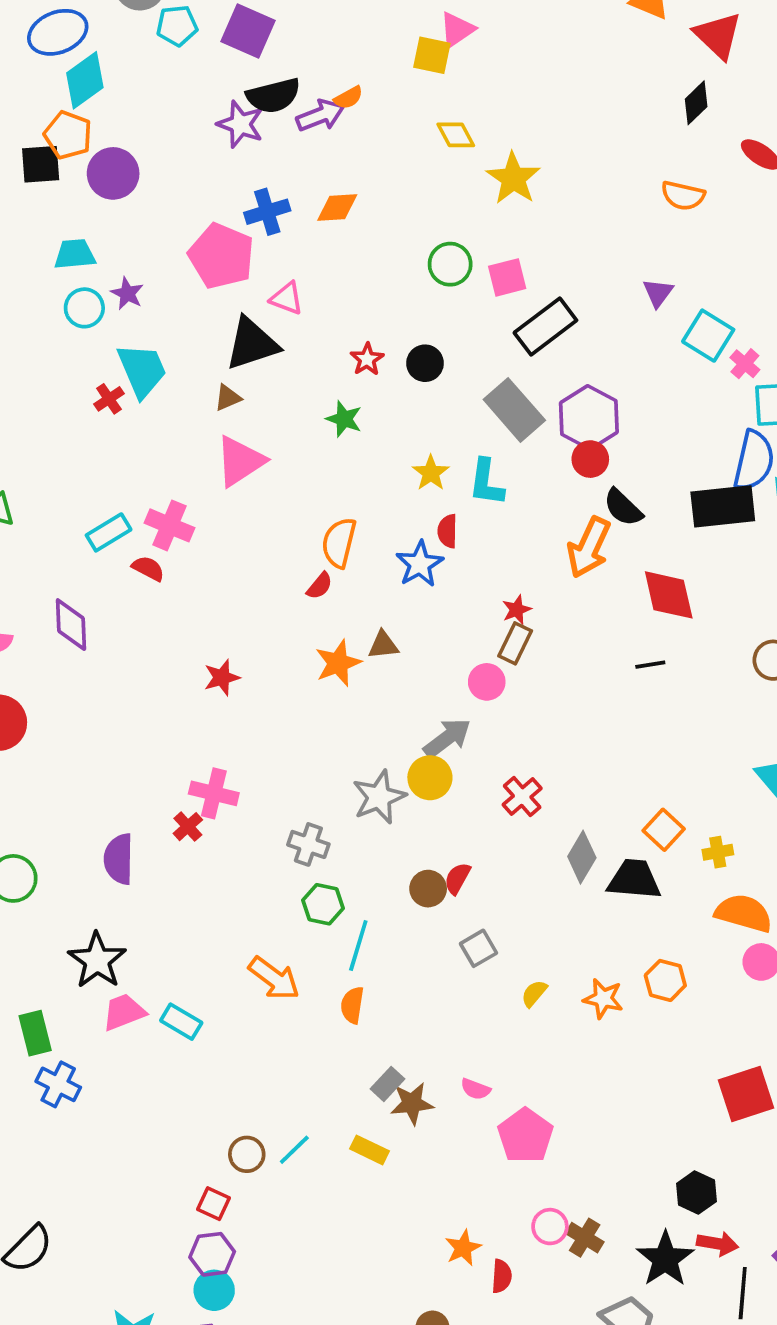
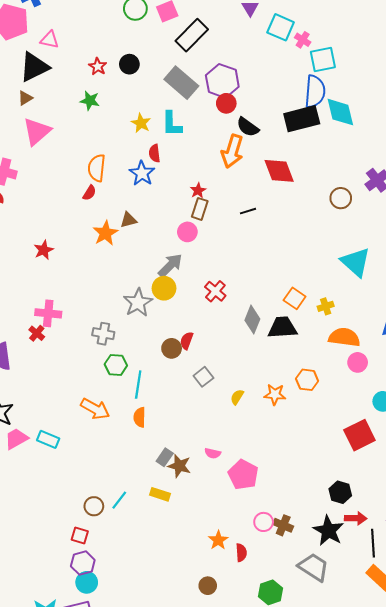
black line: (650, 665) -> (248, 211), moved
brown star: (412, 1103) -> (179, 466), turned 30

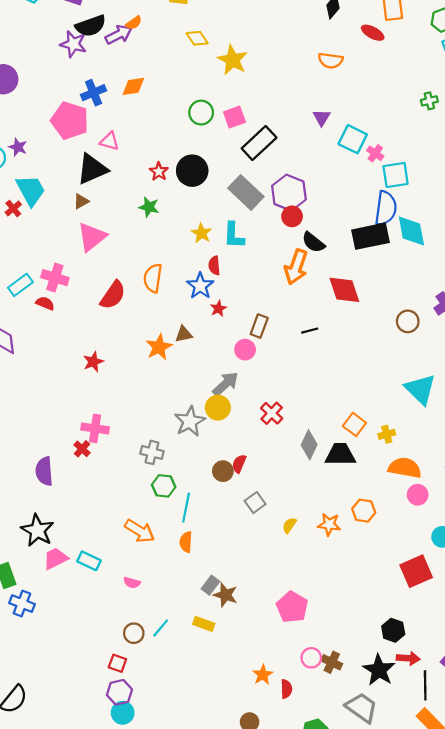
black circle: (129, 64) -> (192, 171), size x1.5
red star: (198, 191) -> (218, 309), moved
red semicircle: (89, 193) -> (113, 295), moved, size x1.8
pink semicircle: (213, 453) -> (132, 583), moved

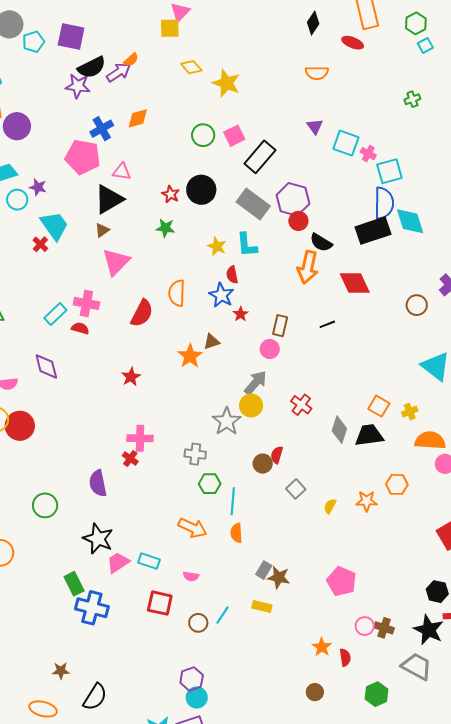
blue cross: (22, 604) -> (92, 608), size x1.4
red square: (117, 663) -> (160, 603), moved, size x1.5

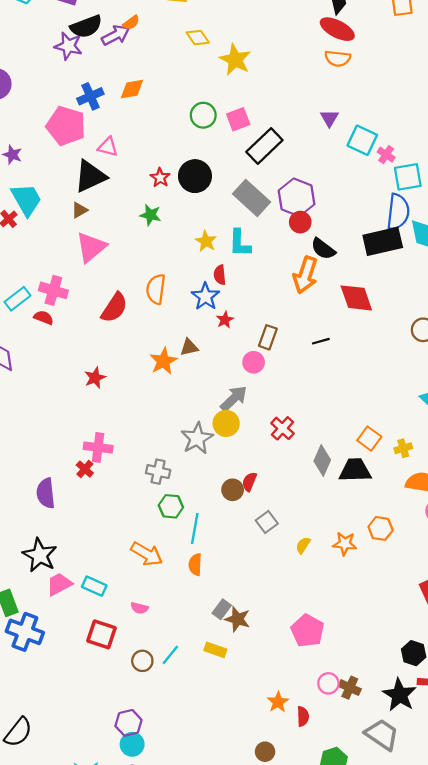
red ellipse: (353, 43) -> (337, 29), moved, size x1.4

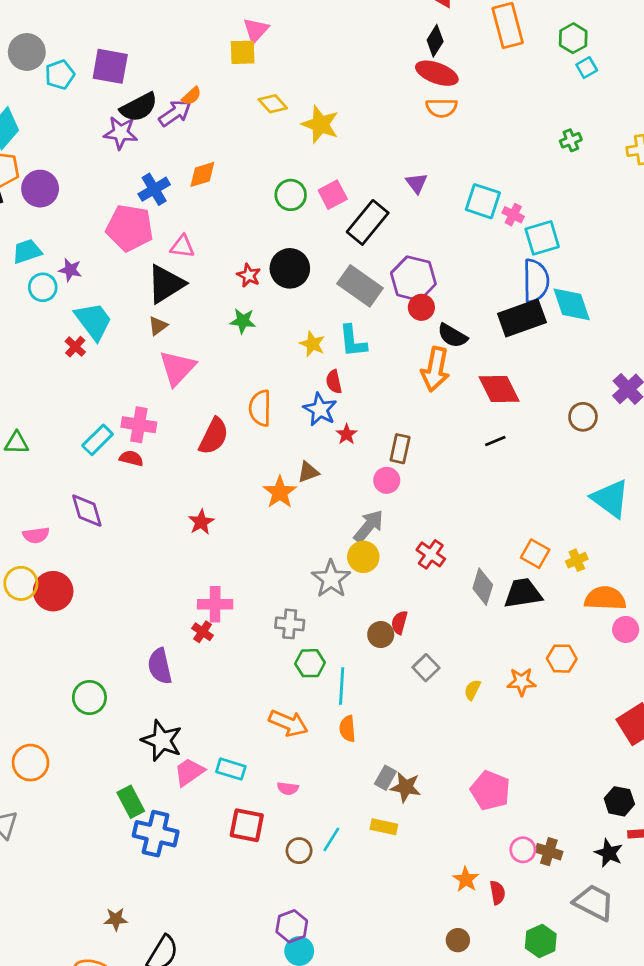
purple triangle: (329, 118) -> (417, 183), moved
black line: (321, 341) -> (495, 441), moved
black star: (399, 695) -> (609, 853), size x0.7

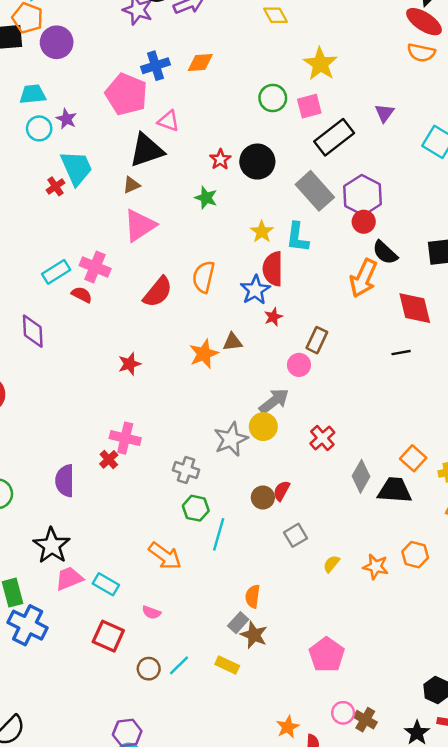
yellow star: (320, 124) -> (320, 64), moved
red semicircle: (334, 382) -> (273, 269), size x1.6
orange semicircle: (347, 729) -> (253, 596), moved

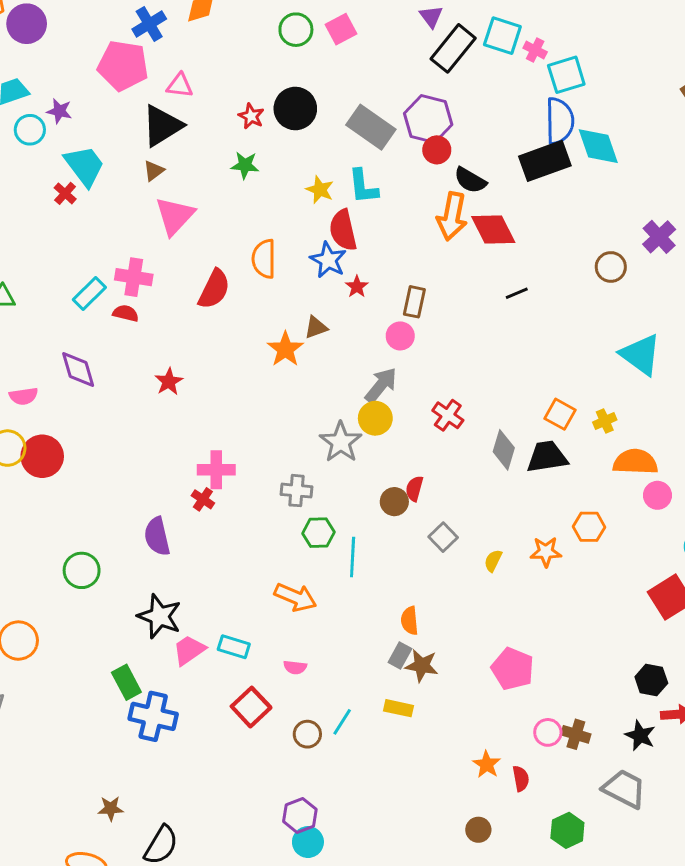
black rectangle: (334, 137) -> (453, 48), moved
red diamond: (415, 308) -> (493, 230), moved
red star: (130, 364) -> (169, 382), moved
red square: (108, 636) -> (251, 707), turned 36

